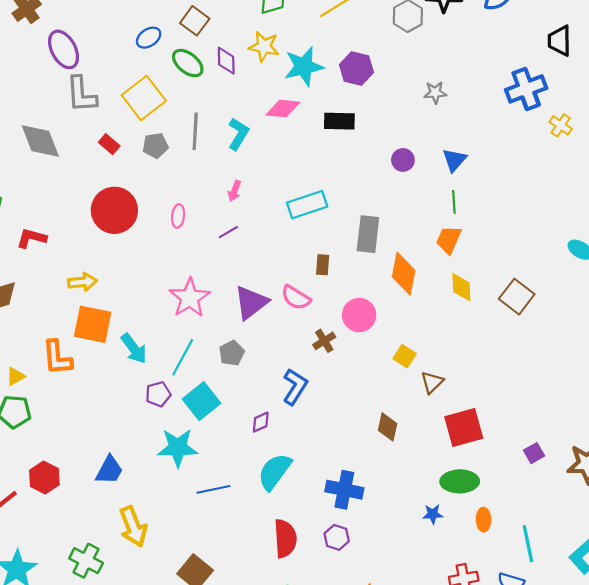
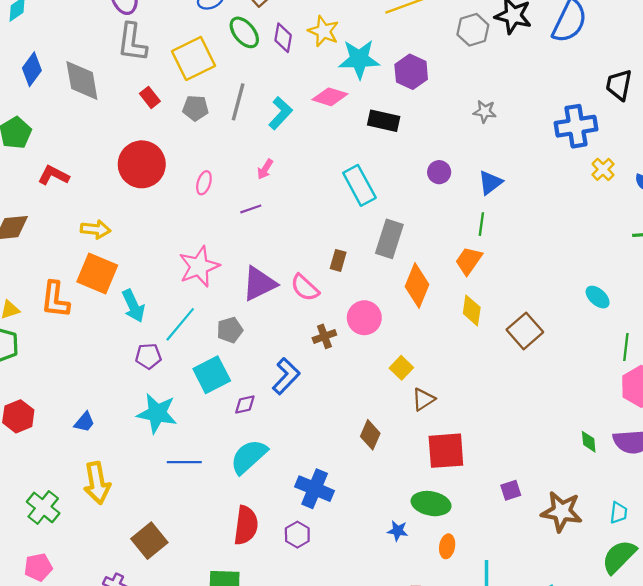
cyan rectangle: (307, 205) -> (359, 185), moved, turned 69
cyan square: (201, 401) -> (212, 375), moved
blue trapezoid: (109, 470) -> (84, 422), size x0.7

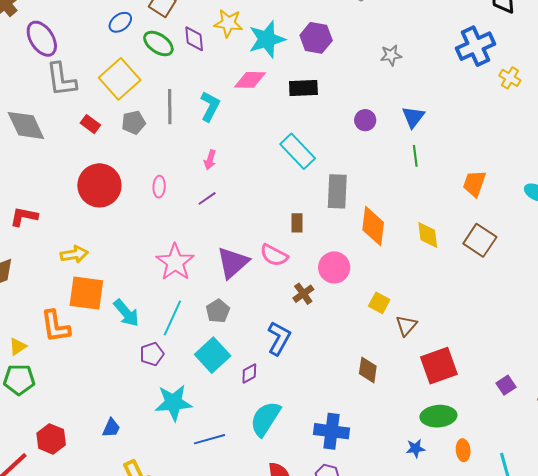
orange trapezoid: (469, 261) -> (474, 183), moved

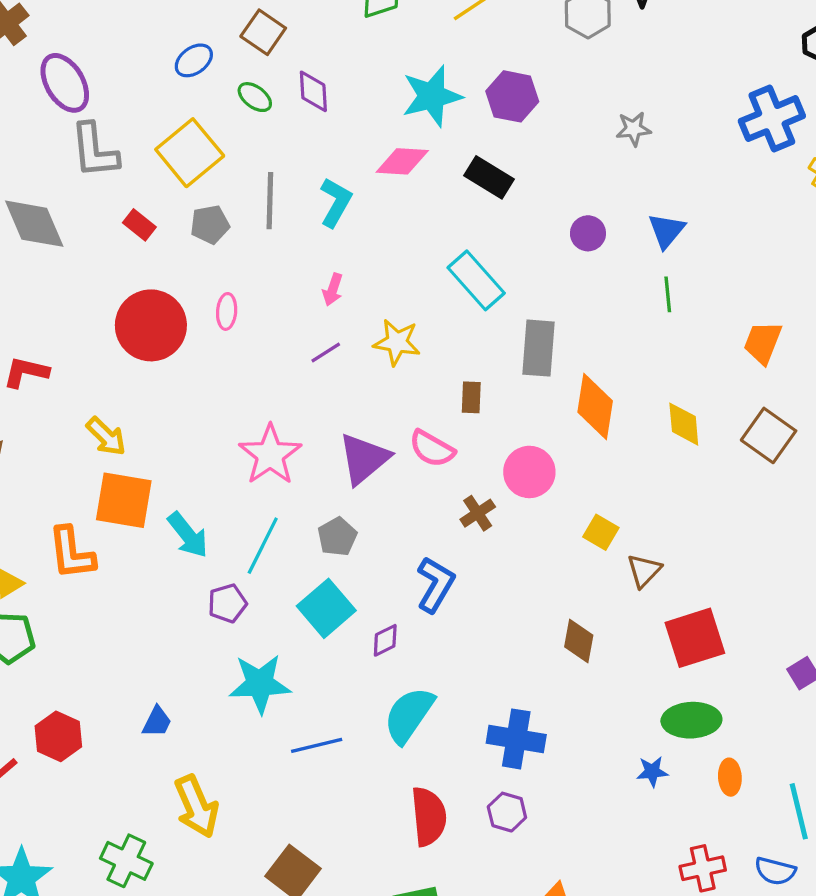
yellow star: (228, 23) -> (397, 342), moved
green ellipse: (158, 44) -> (255, 97), size x0.7
black rectangle: (303, 88) -> (489, 177), turned 32
pink ellipse: (159, 187) -> (227, 311), moved
yellow arrow: (74, 254) -> (106, 436), turned 52

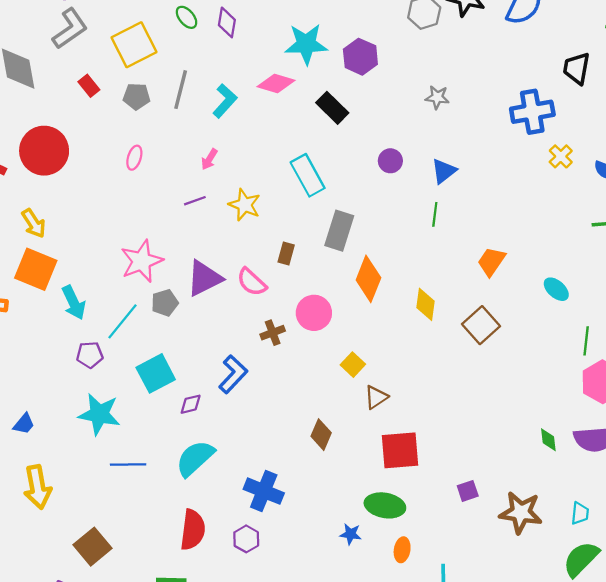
gray L-shape: (94, 151) -> (70, 29), turned -132
red circle: (151, 325) -> (44, 151), moved
gray pentagon: (337, 537) -> (165, 303), moved

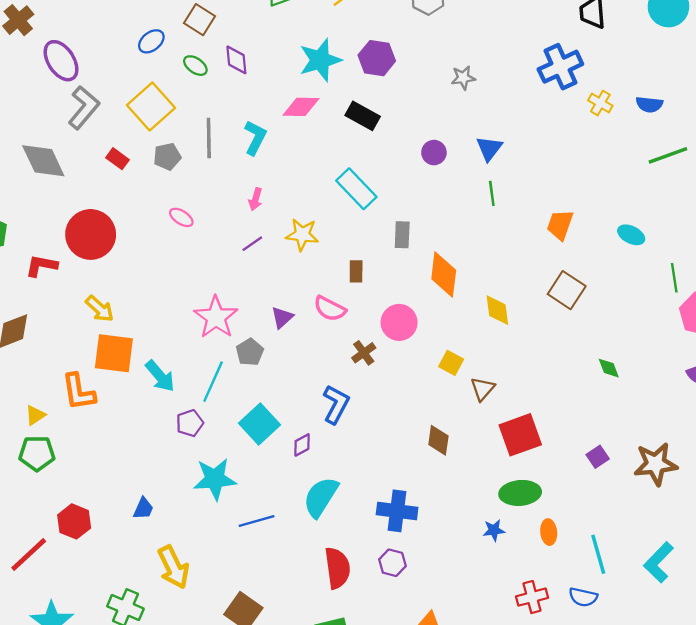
pink ellipse: (134, 158) -> (181, 217), turned -60
gray rectangle: (339, 231) -> (402, 235), size x0.7
purple triangle: (204, 278) -> (282, 317), size x0.6
yellow diamond: (426, 304) -> (497, 310), moved
green diamond: (548, 440) -> (609, 368), moved

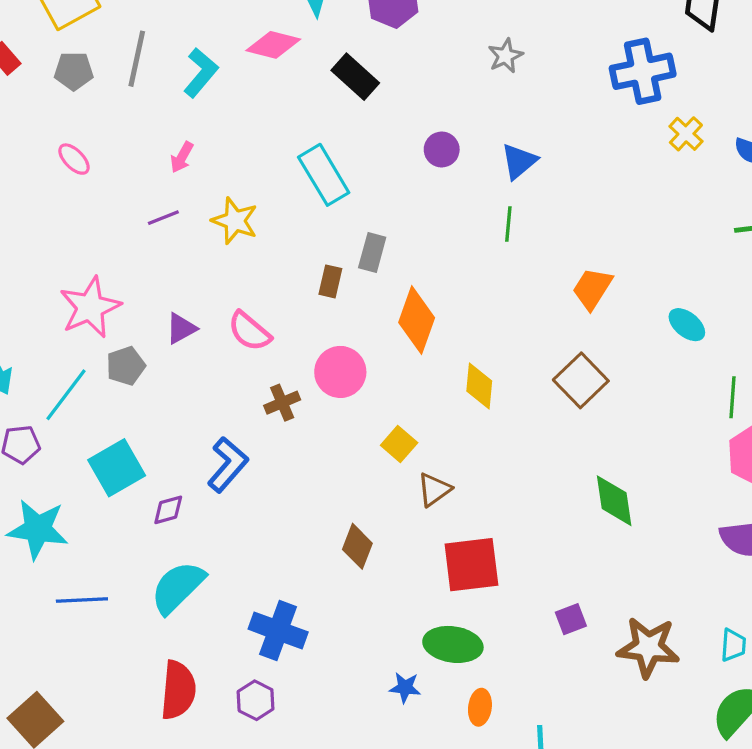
gray star: (463, 78) -> (505, 56), turned -30
brown rectangle: (356, 271) -> (330, 281), moved
green diamond: (609, 368) -> (614, 501), size x1.6

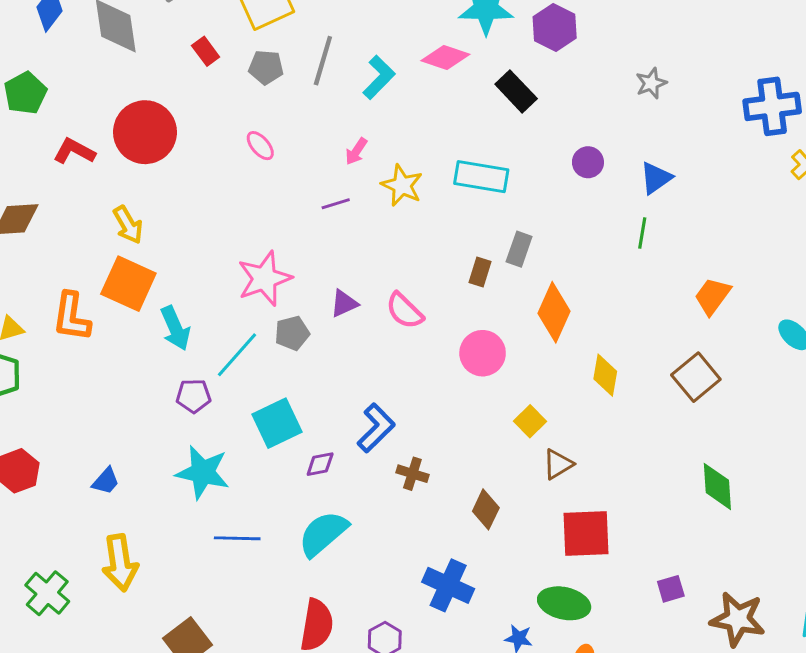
cyan rectangle: (324, 175) -> (481, 177), turned -54
yellow star: (235, 221) -> (402, 185), moved
brown cross: (282, 403) -> (412, 474), moved, turned 36
blue cross: (278, 631) -> (448, 585), moved

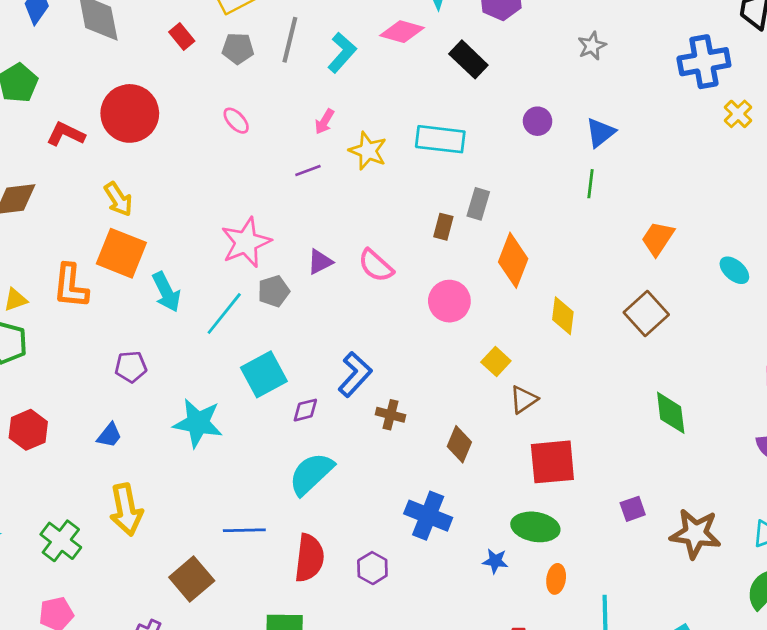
purple pentagon: (193, 396) -> (131, 367), moved
blue line: (237, 538) -> (244, 530), moved

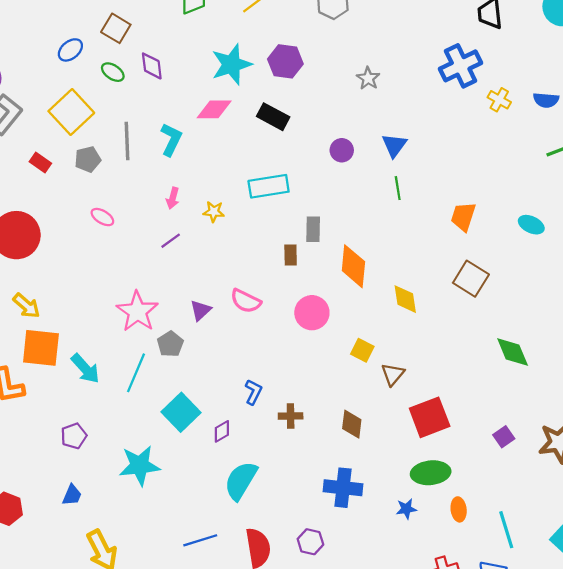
yellow star: (368, 151) -> (214, 212), size x0.7
blue L-shape: (355, 374) -> (253, 392), size x0.7

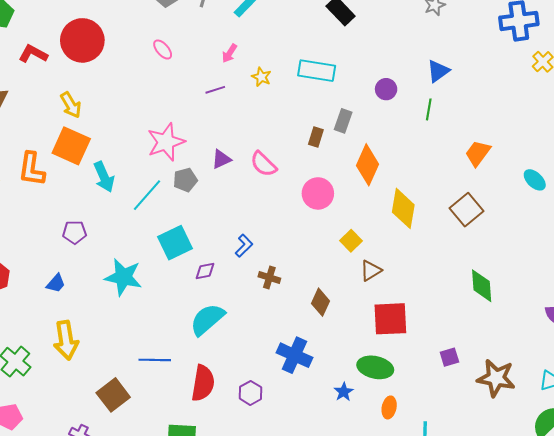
purple circle: (342, 150) -> (386, 89), moved
yellow diamond: (405, 299) -> (403, 208), size x1.4
blue star: (406, 509) -> (344, 392), turned 30

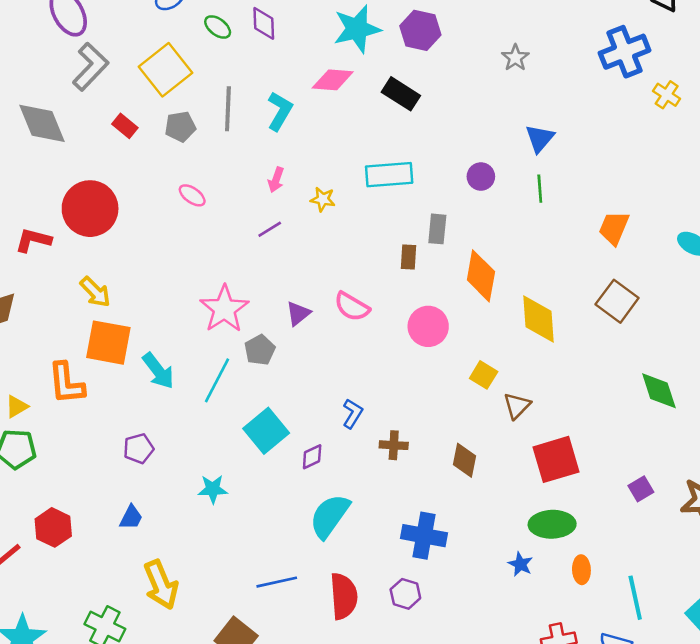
cyan star: (123, 277) -> (213, 489), size x0.6
blue cross: (294, 355) -> (424, 536), moved

